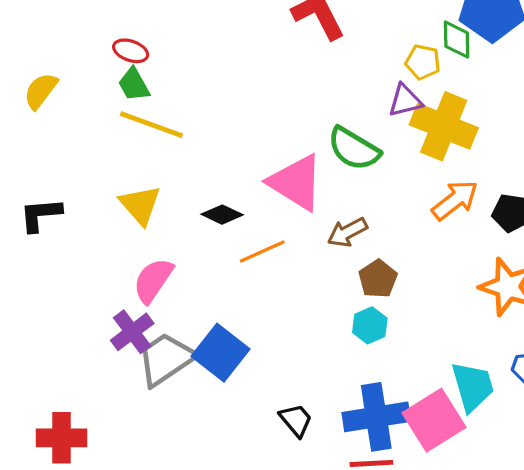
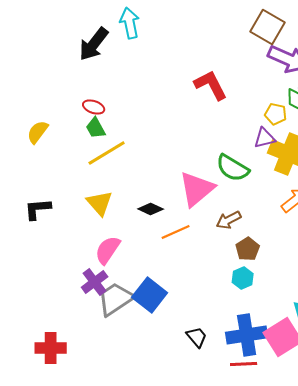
yellow line: (151, 125) -> (107, 153), turned -51
pink triangle: (296, 182) -> (197, 189), turned 48

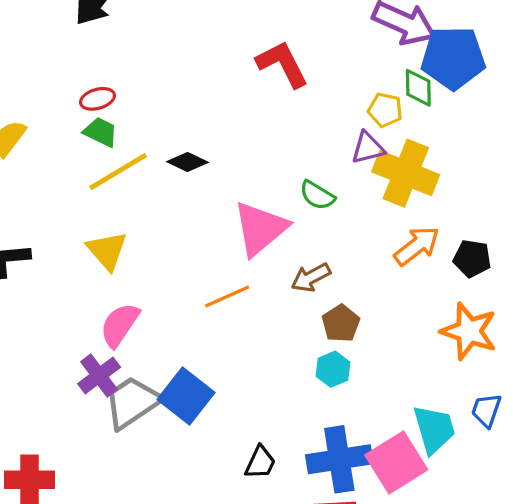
red ellipse: (94, 107) -> (97, 99), turned -35
green trapezoid: (96, 128) -> (101, 132), turned 145
green semicircle: (233, 168) -> (317, 195), size x0.7
black diamond: (151, 209) -> (188, 162), moved
black trapezoid: (197, 337) -> (260, 462), turned 65

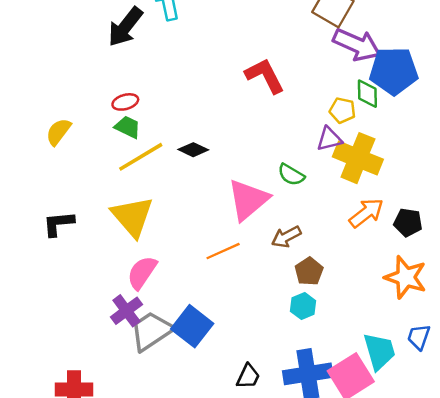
yellow triangle: (107, 251) -> (132, 216), size x1.4

